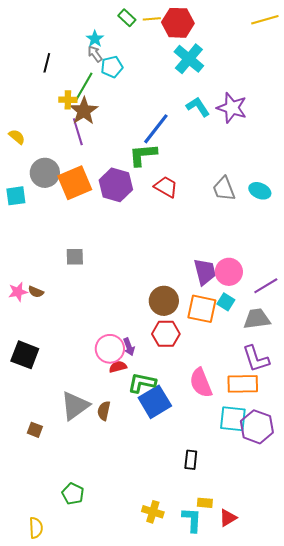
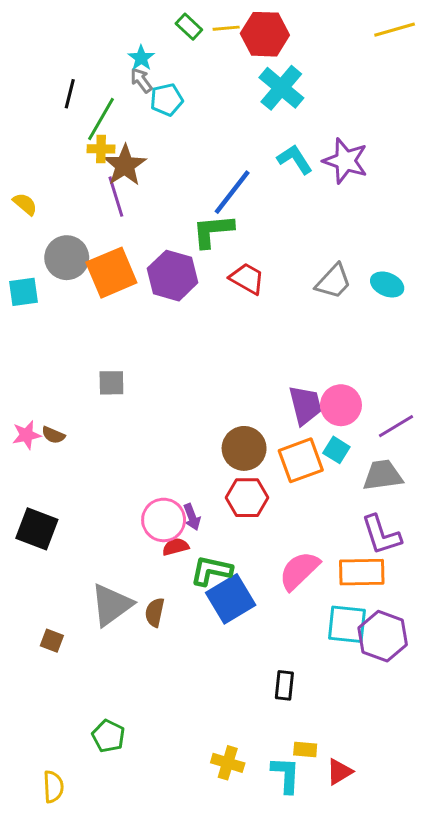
green line: (84, 87) -> (101, 119), moved
gray trapezoid: (224, 189) -> (333, 282), turned -116
orange square: (202, 309) -> (301, 460), turned -32
pink semicircle: (201, 383) -> (299, 571), turned 68

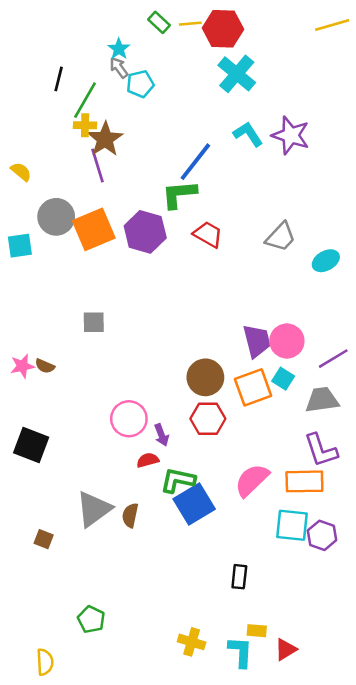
cyan ellipse: (387, 284) -> (326, 261), moved, turned -52
pink circle: (164, 520) -> (129, 419), moved
purple hexagon: (383, 636) -> (322, 535), size x0.7

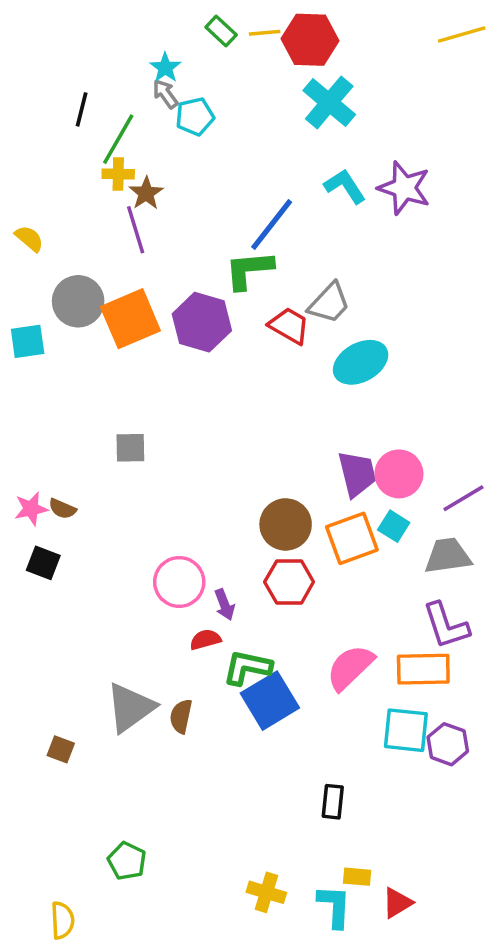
brown star: (105, 139) -> (146, 193), size x0.7
gray trapezoid: (281, 237) -> (329, 303), moved
cyan ellipse: (326, 261) -> (361, 362), moved, size x1.4
black square: (31, 445) -> (43, 563), moved, size x0.7

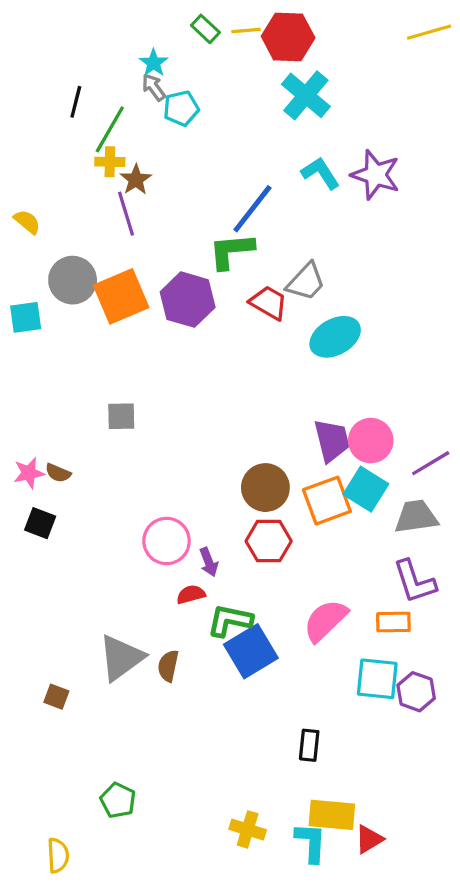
cyan square: (394, 526) -> (366, 489), size x1.5
orange rectangle: (423, 669) -> (393, 622), size x0.7
yellow rectangle: (357, 877) -> (332, 815), size x1.8

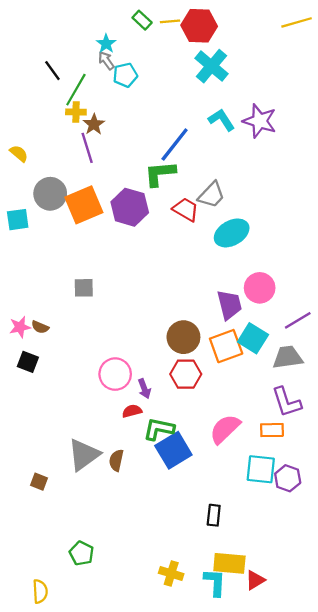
black line: (76, 102) -> (52, 71), turned -50
pink circle: (371, 441) -> (260, 288), moved

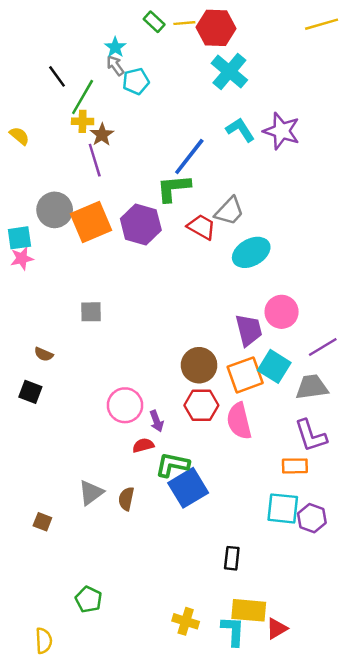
yellow semicircle: (19, 153) -> (19, 136), moved
pink star: (20, 327) -> (22, 258), moved
pink semicircle: (225, 429) -> (239, 421), moved, turned -60
gray triangle: (84, 455) -> (91, 493), size x0.7

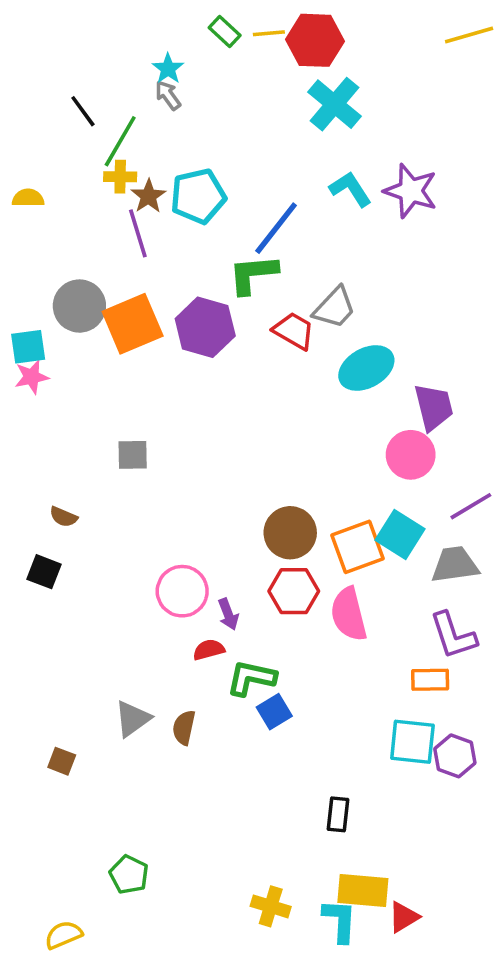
cyan pentagon: (136, 81) -> (198, 196), moved, size x1.4
yellow semicircle: (19, 136) -> (28, 198), turned -40
purple trapezoid: (249, 330) -> (434, 407), moved
blue square: (188, 488) -> (274, 712), size x0.6
yellow semicircle: (44, 641) -> (63, 935), turned -110

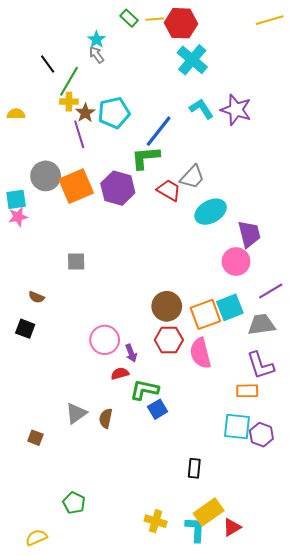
cyan square: (400, 534) -> (230, 307), turned 36
yellow rectangle: (363, 891) -> (209, 512), turned -40

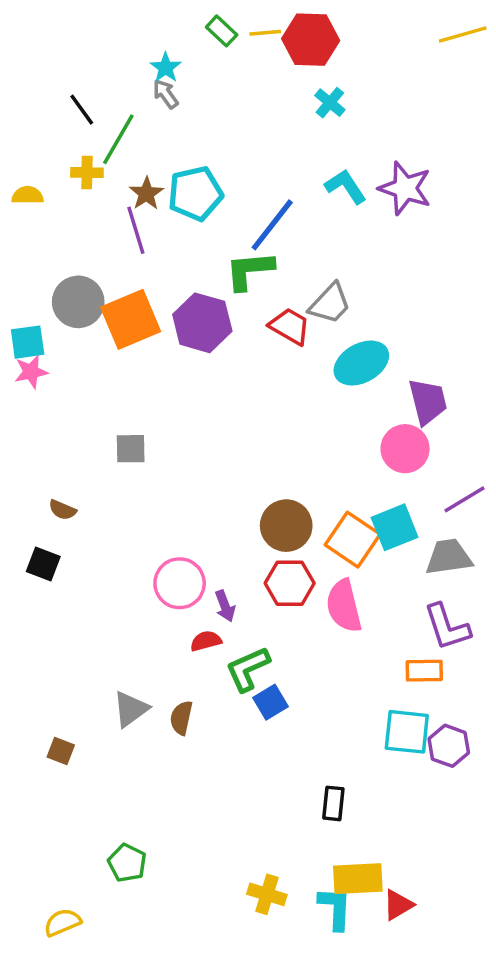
cyan cross: (192, 60) -> (330, 103), size x0.6
yellow cross: (69, 102) -> (87, 173), moved
orange square: (205, 314) -> (353, 540), turned -36
green L-shape: (144, 390) -> (248, 669), turned -36
yellow rectangle: (209, 512) -> (358, 879), turned 32

